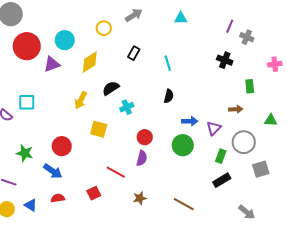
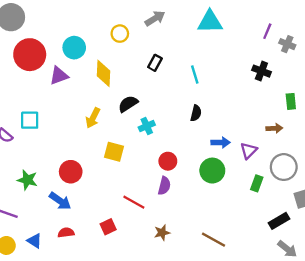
cyan triangle: (181, 18) -> (210, 22), size x1.6
yellow diamond: (90, 62) -> (103, 73), turned -55
black rectangle: (222, 180) -> (279, 221), moved

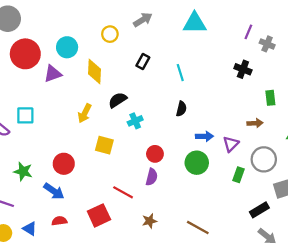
red square: (108, 227) -> (99, 215), size x1.5

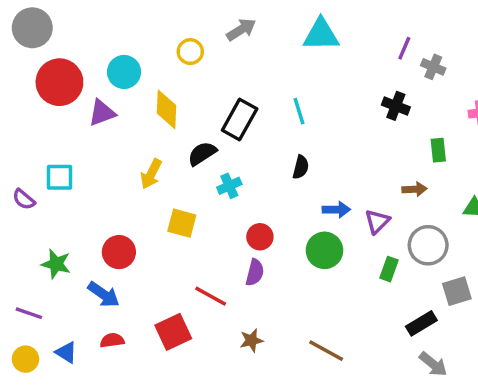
black rectangle: (143, 62) -> (240, 120), moved, size x1.6

